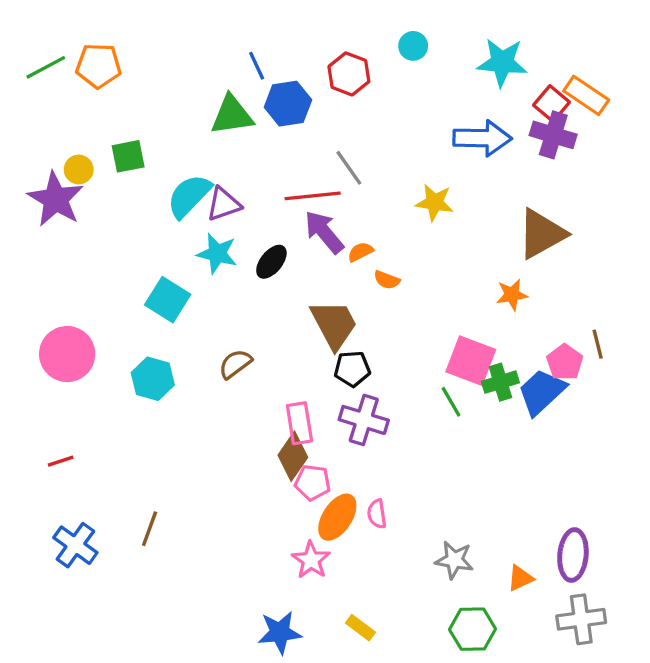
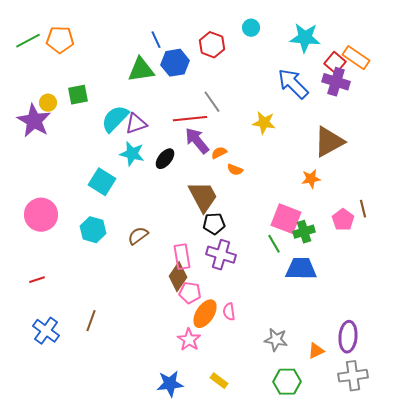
blue arrow: (482, 138) -> (293, 84), turned -136
brown semicircle: (235, 364) -> (138, 236), moved
blue trapezoid: (542, 392) -> (301, 269), moved, turned 44

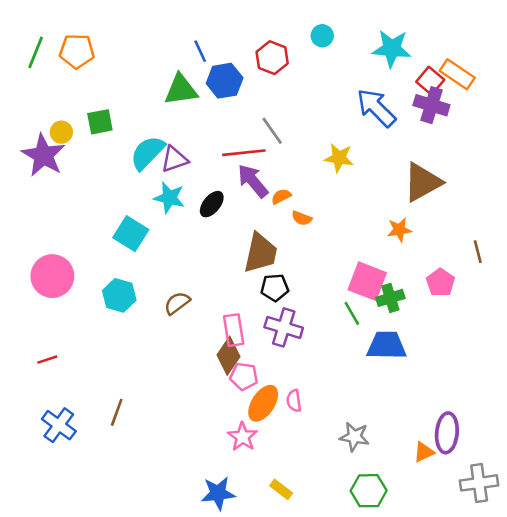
green line: (28, 41) -> (36, 52), turned -40
brown trapezoid: (203, 197) -> (261, 253), turned 40
brown line: (363, 209) -> (478, 252), moved
orange triangle: (316, 351) -> (424, 452), moved
gray cross: (353, 376) -> (479, 483), moved

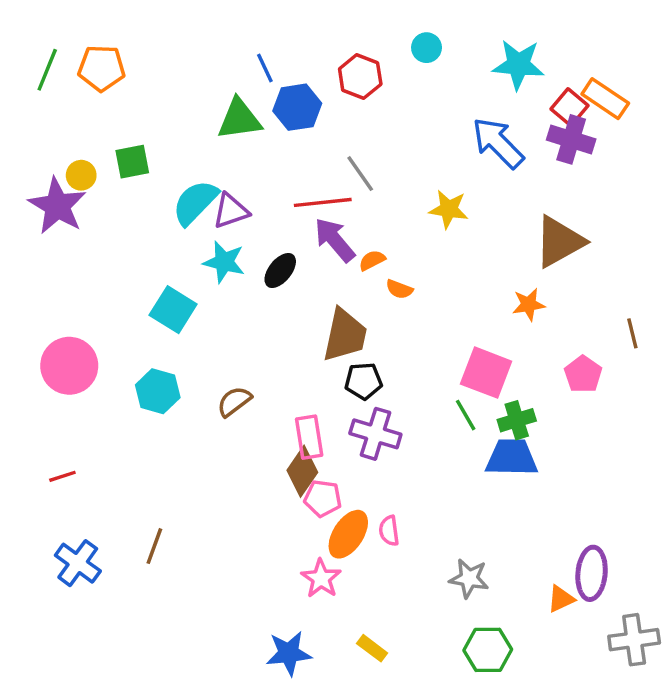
green cross: (390, 298) -> (517, 420), moved

